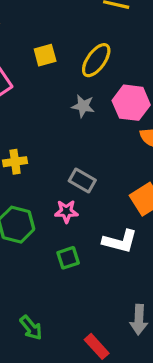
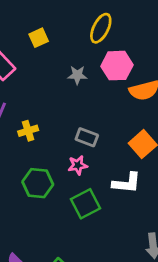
yellow ellipse: (96, 60) -> (101, 28), moved
green square: (68, 258) -> (86, 204), size x1.5

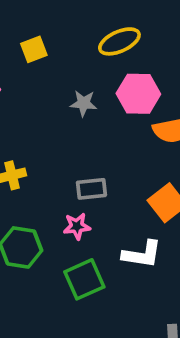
yellow ellipse: (101, 28) -> (119, 41), turned 36
gray rectangle: (87, 137) -> (91, 189), turned -30

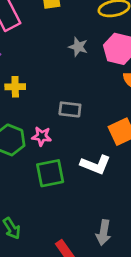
pink star: (77, 226) -> (42, 136), moved

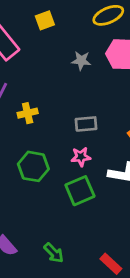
pink star: (42, 136) -> (81, 157), moved

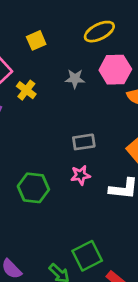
yellow cross: (28, 113) -> (26, 90), moved, turned -36
green square: (80, 191) -> (87, 256), moved

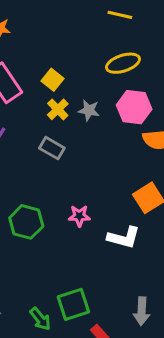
yellow square: (36, 40) -> (52, 80), moved, turned -36
yellow cross: (26, 90) -> (58, 109), moved
gray rectangle: (84, 142) -> (52, 148), moved, turned 30

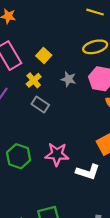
yellow cross: (58, 109) -> (34, 80), moved
pink star: (79, 216) -> (57, 154), size x1.5

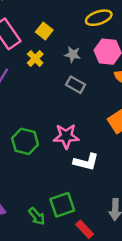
gray rectangle: (40, 104) -> (76, 85), moved
white L-shape: (88, 172) -> (86, 162), moved

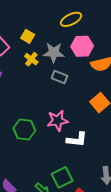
gray star: (73, 54) -> (54, 53), size x1.5
yellow cross: (35, 59) -> (31, 59), moved

